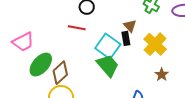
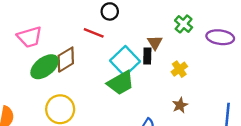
yellow cross: (155, 44) -> (179, 69), size x0.6
green trapezoid: (108, 66) -> (121, 83), turned 90
brown diamond: (60, 73) -> (66, 60), moved

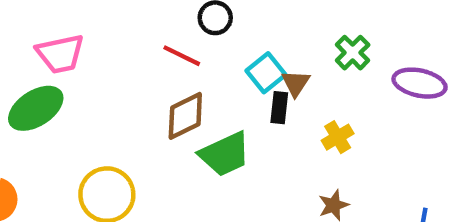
brown diamond: (66, 60) -> (185, 116), moved
cyan square: (125, 61) -> (266, 73), moved, size x0.7
green ellipse: (45, 67) -> (36, 108), moved

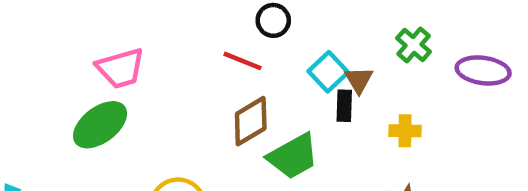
yellow cross: (338, 137) -> (405, 131), turned 36

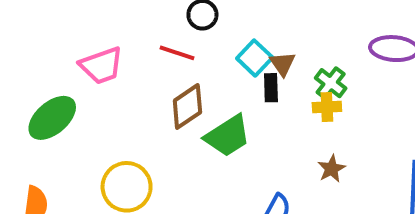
green cross: (414, 45) -> (331, 83), moved
pink trapezoid: (121, 68) -> (101, 66), moved

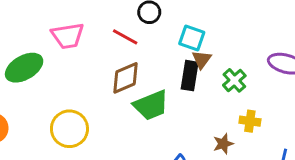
cyan square: (255, 58) -> (192, 38), moved, turned -35
black rectangle: (271, 88) -> (190, 76), size x1.4
yellow cross: (327, 107) -> (250, 121), moved

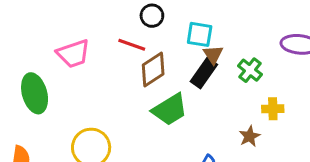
green ellipse: (24, 68) -> (35, 93), turned -66
black rectangle: (190, 76) -> (204, 73), turned 36
brown diamond: (126, 78) -> (153, 69), moved

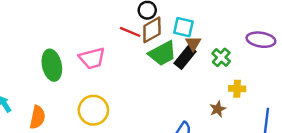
pink trapezoid: (73, 54) -> (92, 58), moved
brown diamond: (153, 69) -> (152, 30), moved
green trapezoid: (170, 110) -> (162, 53), moved

